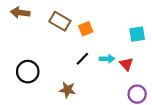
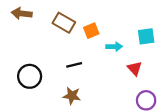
black line: (82, 59) -> (74, 65), moved, turned 32
cyan arrow: (107, 59) -> (114, 47), moved

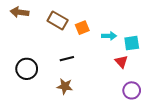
cyan square: (146, 36) -> (132, 43), moved
cyan arrow: (114, 47) -> (109, 36), moved

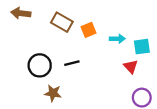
black circle: (27, 69) -> (40, 65), moved
brown star: (65, 86) -> (53, 93), moved

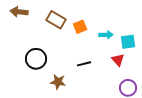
black line: (72, 63) -> (84, 64), moved
brown star: (53, 93) -> (58, 82), moved

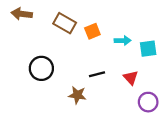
red triangle: (118, 60) -> (131, 78), moved
brown star: (58, 82) -> (77, 95), moved

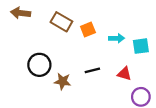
red triangle: (131, 78) -> (124, 74), turned -32
brown star: (77, 95) -> (63, 81), moved

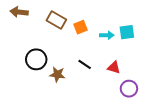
cyan square: (141, 46) -> (127, 32), moved
black line: (92, 70) -> (85, 64), turned 48

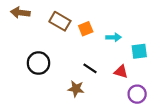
cyan square: (127, 32) -> (139, 51), moved
brown star: (57, 75) -> (76, 89), moved

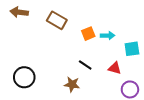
orange square: (86, 29) -> (88, 34), moved
black circle: (38, 63) -> (24, 77), moved

